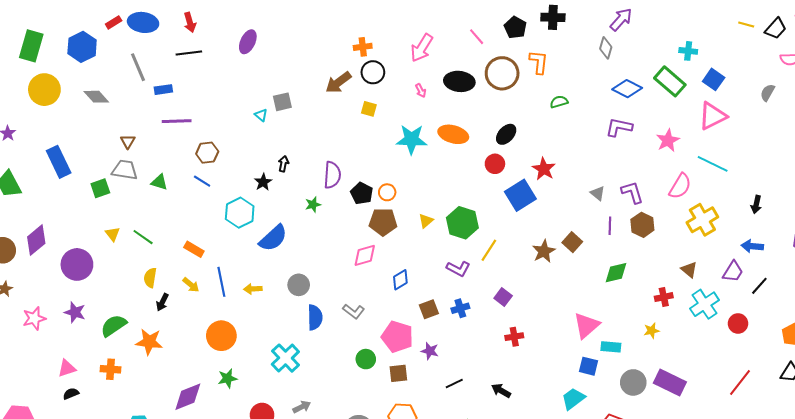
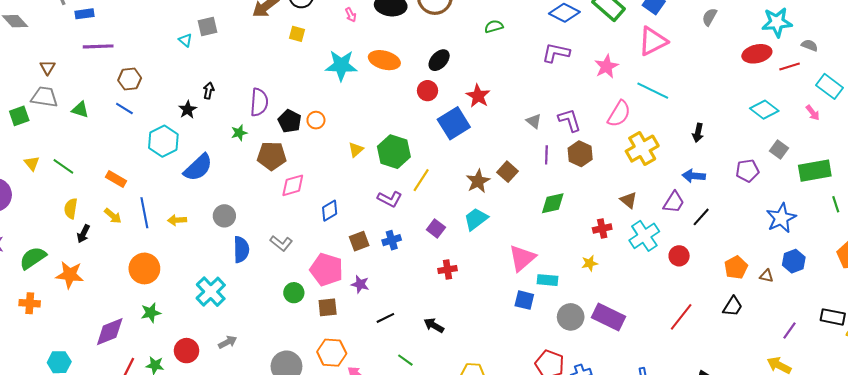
brown pentagon: (383, 222) -> (272, 156), moved
cyan trapezoid: (573, 399) -> (476, 219), moved

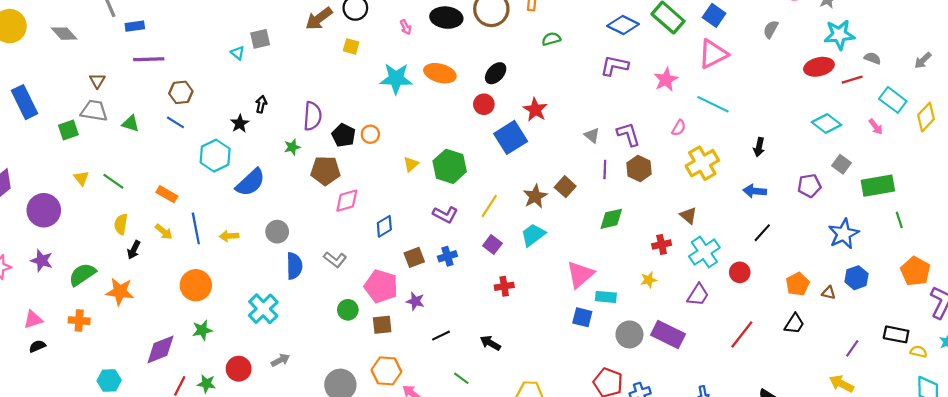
pink semicircle: (619, 114) -> (679, 128), size x0.6
yellow line: (421, 180) -> (489, 206), moved
purple trapezoid: (674, 202) -> (698, 295), moved

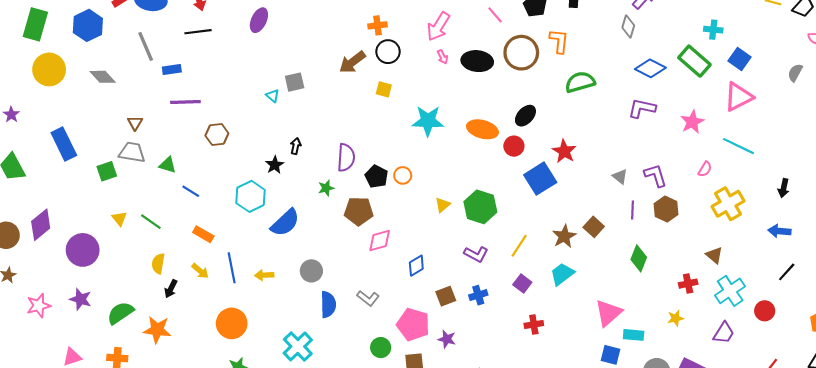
pink arrow: (406, 27) -> (443, 57), moved
green semicircle: (551, 39) -> (580, 82), size x1.6
orange ellipse: (440, 73) -> (482, 129), moved
blue line: (175, 122) -> (191, 191), moved
green diamond: (611, 219) -> (639, 258), turned -55

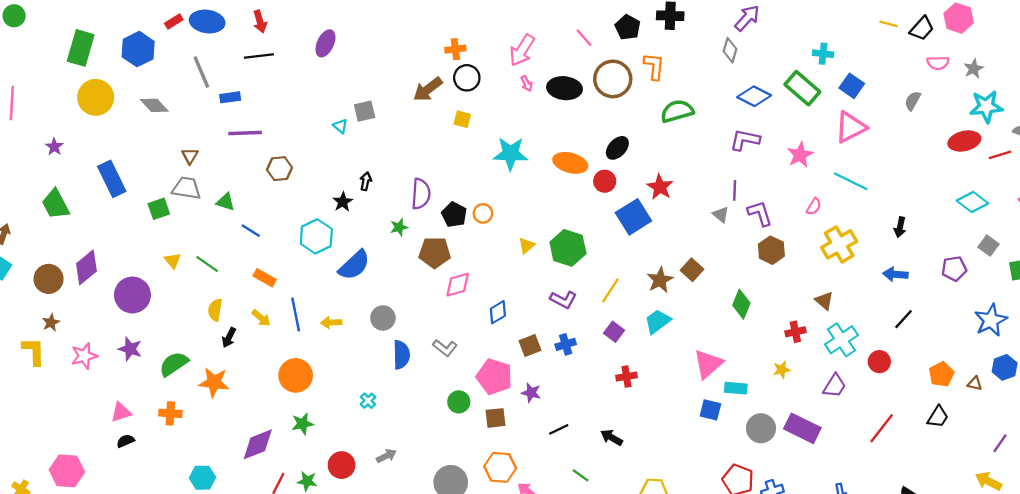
purple line: (632, 210) -> (735, 190), moved
cyan cross: (298, 346) -> (368, 401), size x0.5

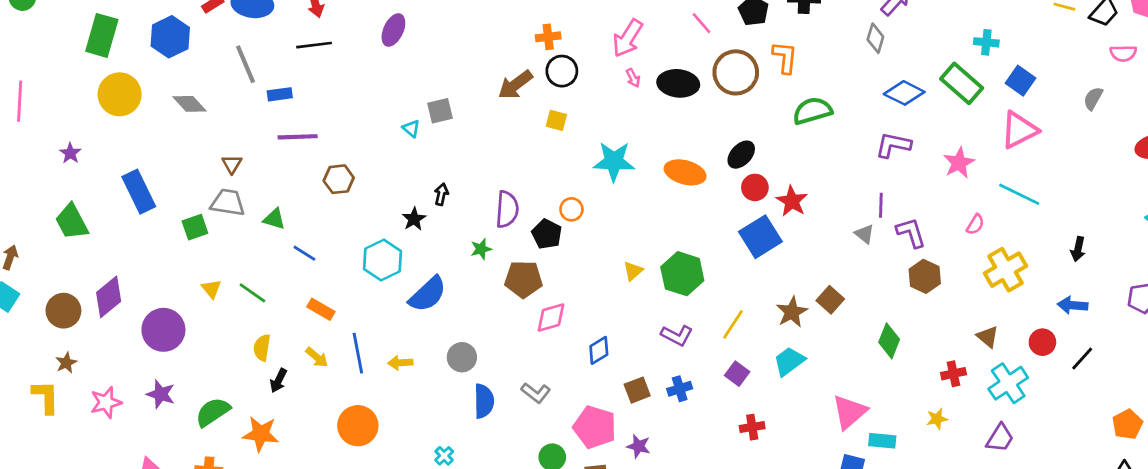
red circle: (605, 181) -> (755, 187), moved
orange circle: (483, 213) -> (571, 209), moved
red circle: (879, 362) -> (1042, 342), moved

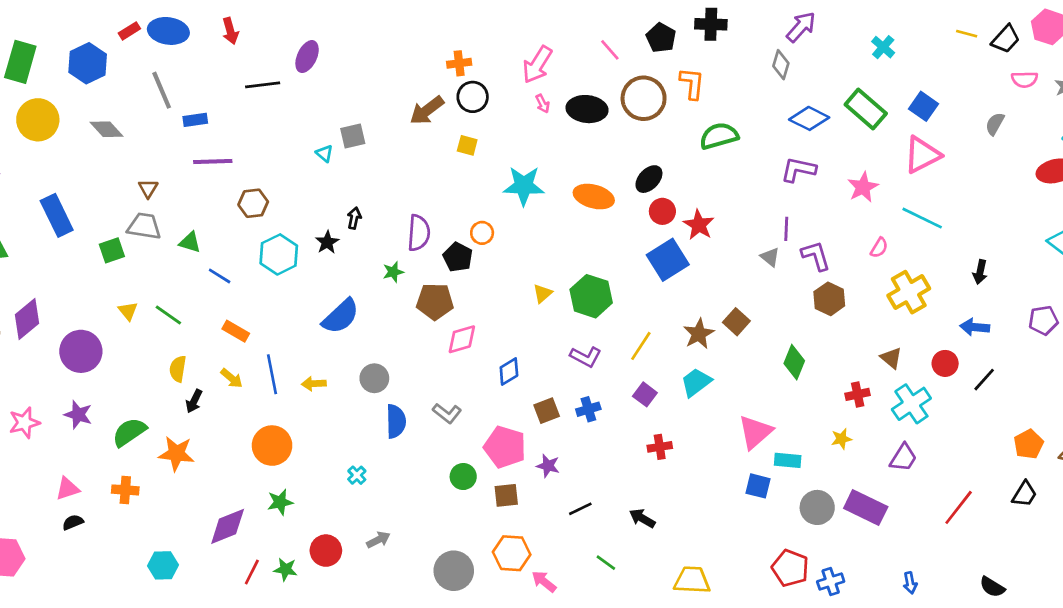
cyan cross: (986, 42) -> (883, 47), moved, turned 35
black line: (314, 45) -> (263, 85), moved
cyan hexagon: (382, 260) -> (279, 254), moved

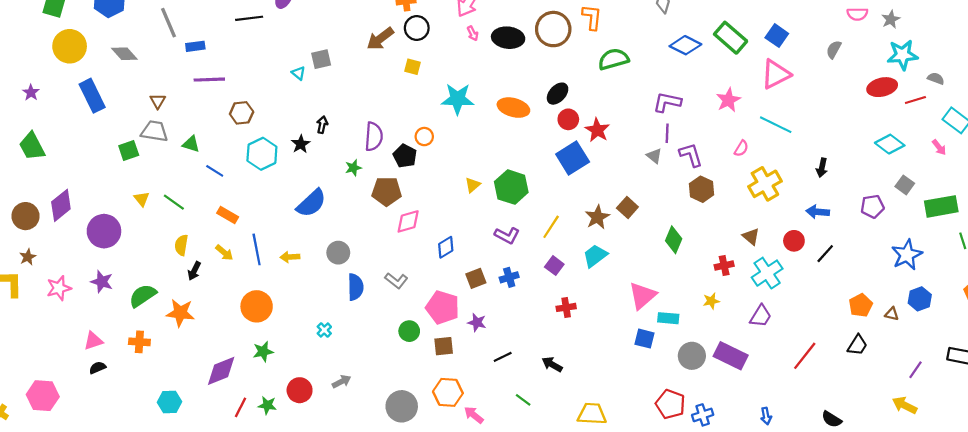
purple L-shape: (798, 170) -> (667, 102), moved
blue rectangle: (57, 215) -> (92, 96), moved

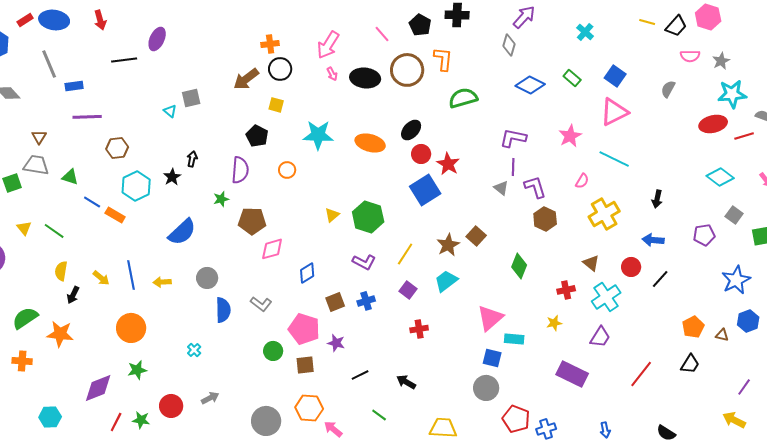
green rectangle: (731, 38) -> (572, 78), size x0.6
black pentagon: (405, 156) -> (257, 136), moved
orange rectangle: (228, 215) -> (115, 215), moved
gray circle: (692, 356) -> (486, 388), moved

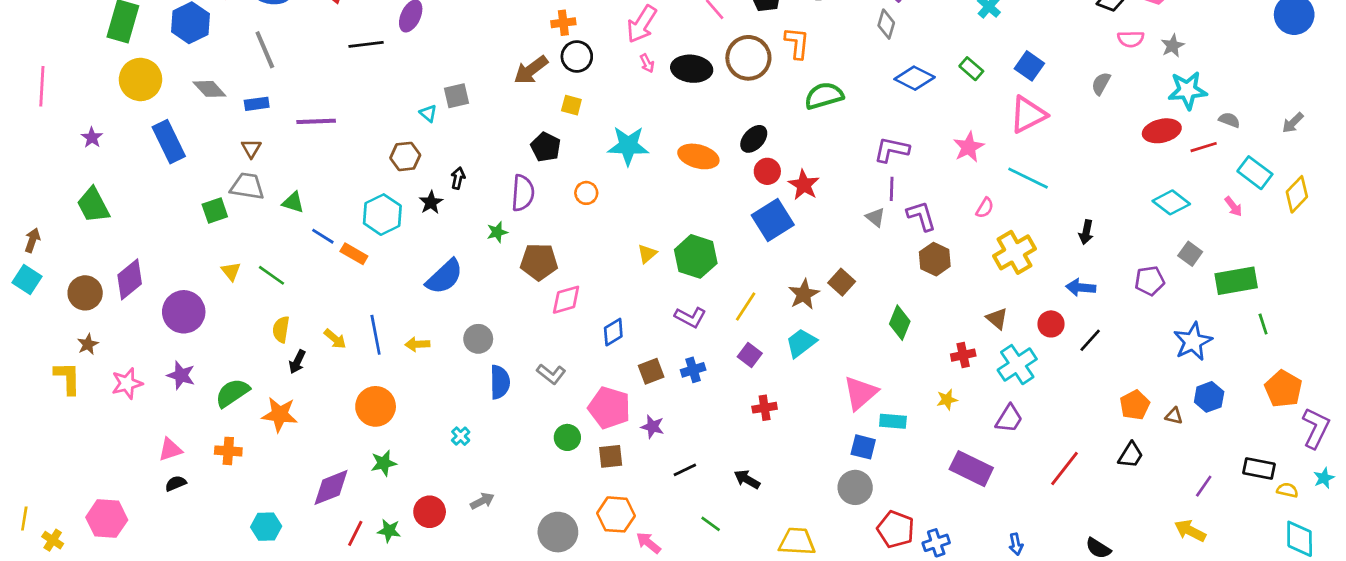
blue rectangle: (74, 86) -> (257, 104), moved
brown hexagon: (117, 148) -> (405, 156), moved

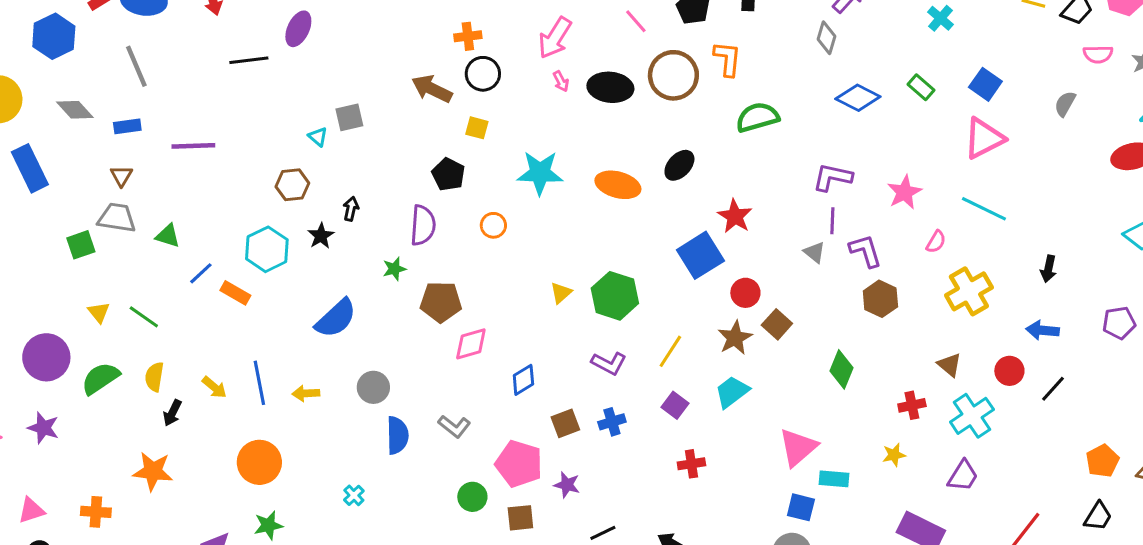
brown arrow: (531, 70) -> (432, 89), turned 63
pink star: (969, 147) -> (904, 192), moved
red circle: (767, 171) -> (745, 293), moved
blue line: (323, 236) -> (201, 273), turned -75
green semicircle: (232, 393) -> (100, 378), moved

